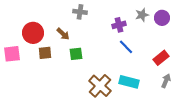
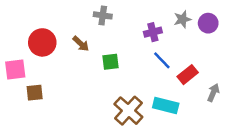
brown square: (45, 53) -> (35, 93), moved
green square: (76, 54) -> (110, 62), moved
red rectangle: (161, 58) -> (188, 75), moved
gray arrow: (166, 81) -> (213, 93), moved

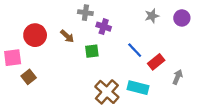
purple circle: (208, 23) -> (182, 18), moved
purple cross: (153, 32) -> (104, 27), moved, turned 32
brown square: (35, 93) -> (29, 77), turned -32

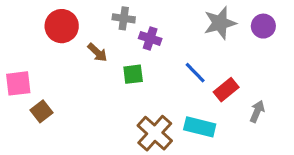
gray star: (152, 16) -> (220, 23), size x1.5
red circle: (35, 35) -> (62, 26), moved

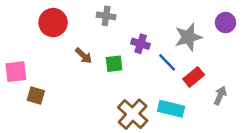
gray star: (220, 23) -> (188, 37), moved
purple cross: (150, 38) -> (141, 44), moved
brown arrow: (97, 52) -> (84, 56), moved
brown square: (42, 111) -> (36, 95), turned -36

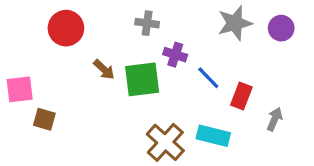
gray cross: (106, 16) -> (147, 23), moved
gray star: (188, 37) -> (235, 23), moved
green square: (114, 64) -> (142, 79), size x1.6
red rectangle: (194, 77) -> (241, 96), turned -30

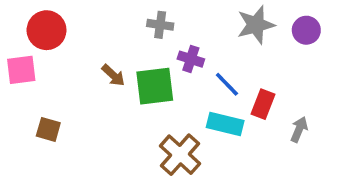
red circle: (66, 28) -> (47, 30), moved
pink square: (20, 89) -> (21, 70), moved
cyan rectangle: (213, 136) -> (225, 124), moved

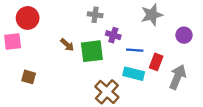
purple circle: (306, 30) -> (184, 35), moved
blue line: (227, 84) -> (135, 50), turned -42
gray arrow: (299, 129) -> (178, 77), size x1.6

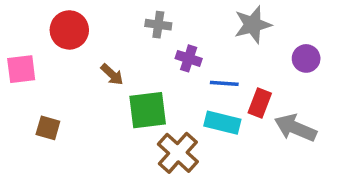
red circle: (28, 18) -> (69, 30), moved
green square: (92, 51) -> (148, 110), moved
gray arrow: (178, 77) -> (295, 128), turned -90

